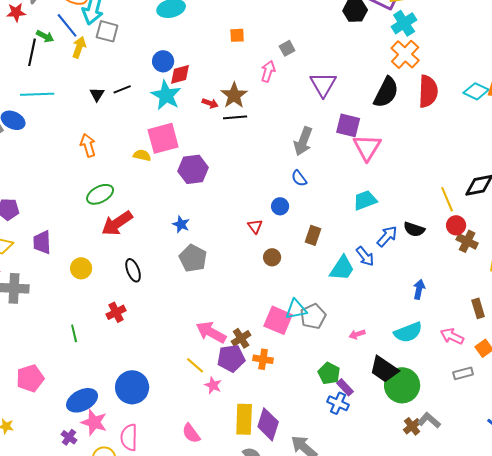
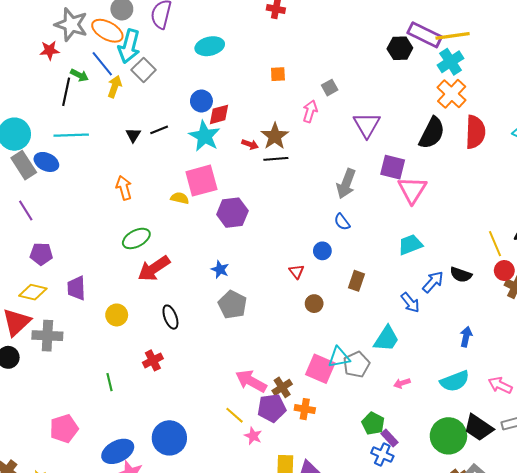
gray square: (107, 31) -> (144, 70), turned 30
cyan trapezoid: (342, 268) -> (386, 339), moved
black trapezoid: (384, 369) -> (478, 428), moved

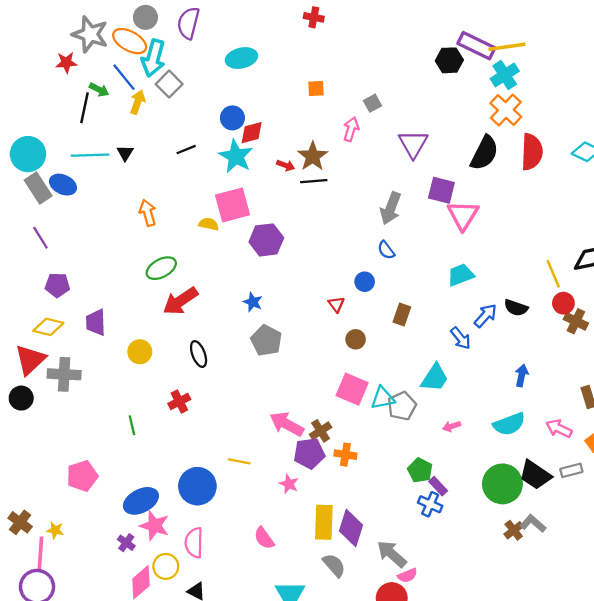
black triangle: (133, 135) -> (125, 153), moved
pink square: (320, 369) -> (352, 389), moved
yellow line: (235, 415) -> (239, 461), moved, turned -30

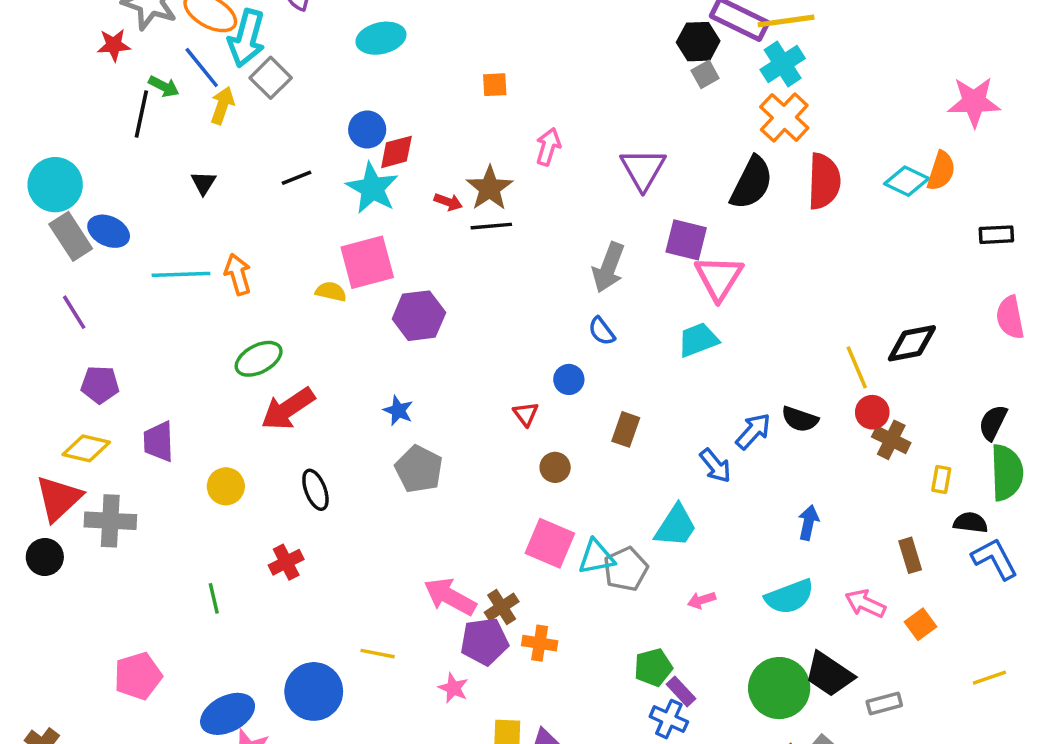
gray square: (373, 103) -> (705, 74), moved
cyan line: (90, 155) -> (181, 274), moved
cyan trapezoid: (461, 275) -> (698, 340), moved
green pentagon: (420, 470) -> (653, 667), turned 30
gray rectangle: (571, 470) -> (884, 704), moved

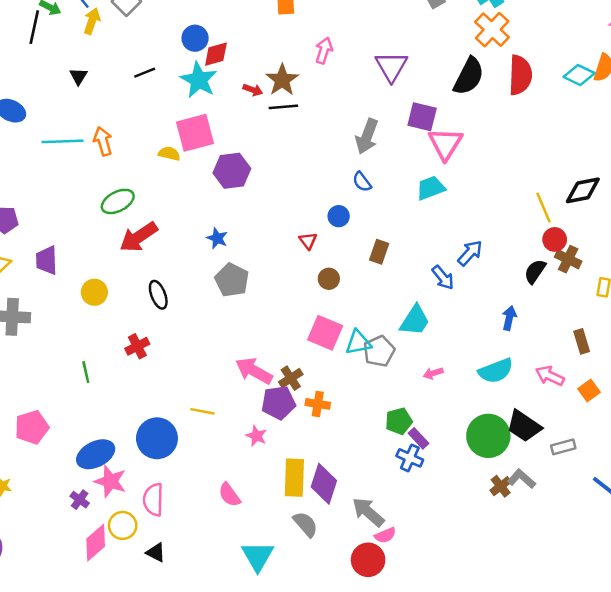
black semicircle: (800, 419) -> (535, 271), moved, turned 105

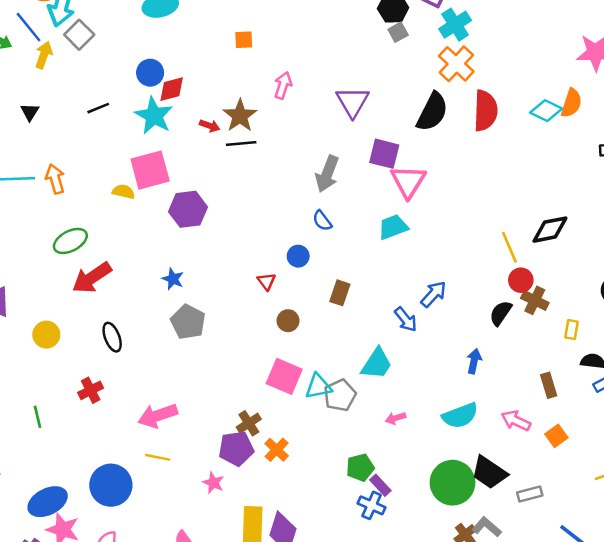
pink arrow: (254, 371) -> (158, 416), moved, turned -48
orange cross: (318, 404) -> (277, 450), turned 35

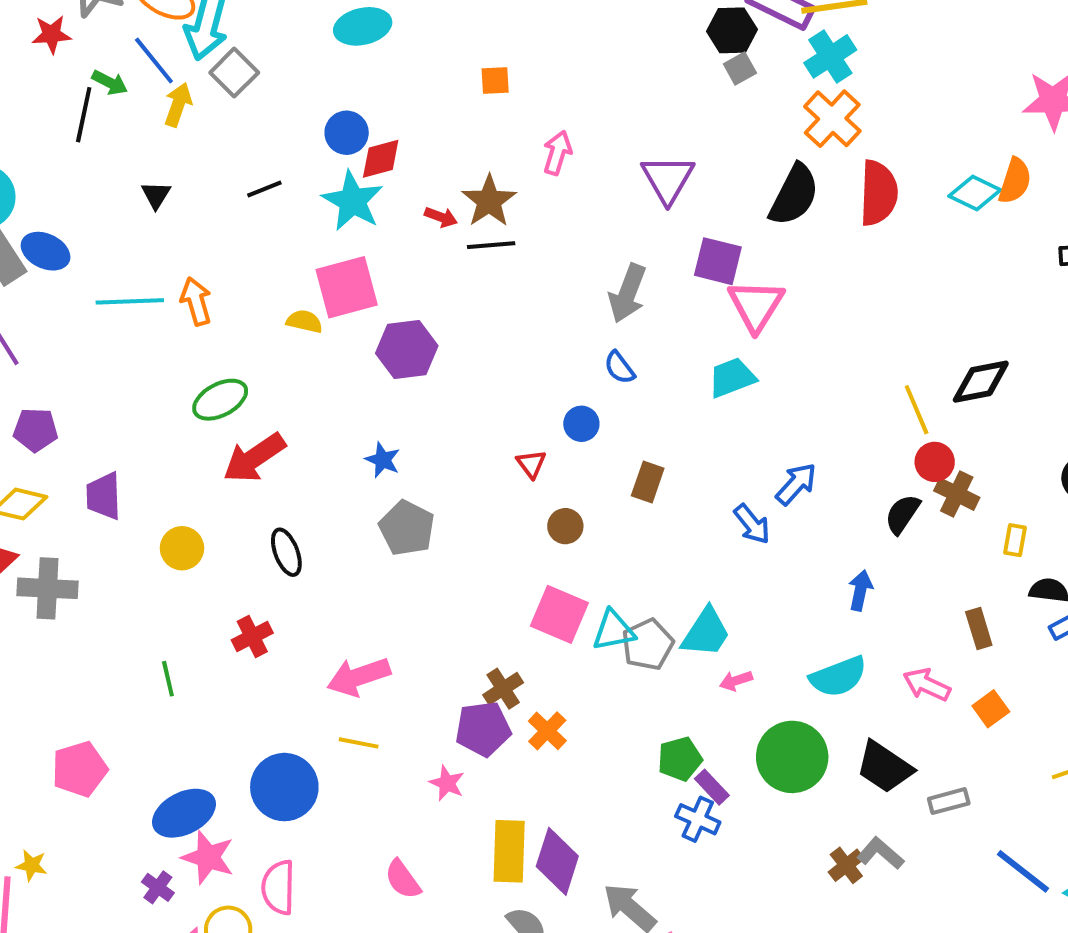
cyan trapezoid: (377, 364) -> (706, 633), moved
green circle: (453, 483) -> (792, 757), moved

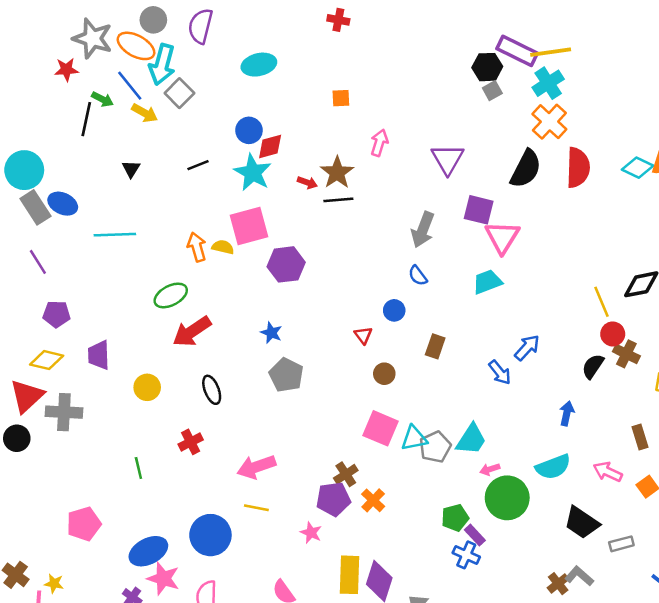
yellow arrow: (178, 105) -> (145, 113), turned 100
orange arrow: (196, 301) -> (197, 247), moved
green circle: (792, 757) -> (507, 498), moved

